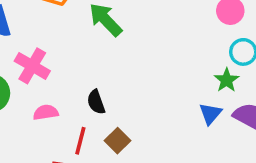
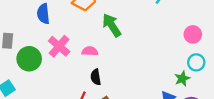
pink semicircle: (46, 112) -> (90, 51), moved

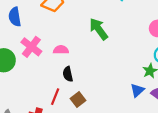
green arrow: (112, 25) -> (99, 29), moved

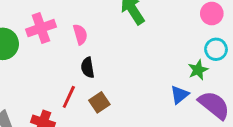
pink cross: (31, 47) -> (41, 28), turned 30
pink semicircle: (61, 50) -> (80, 34), turned 72

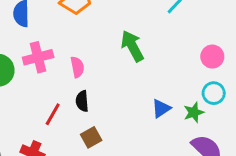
blue triangle: (180, 95) -> (161, 108), moved
red line: (69, 97) -> (53, 114), moved

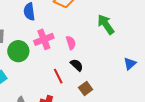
black semicircle: (82, 101) -> (77, 65), turned 144
red line: (53, 114) -> (58, 76), turned -49

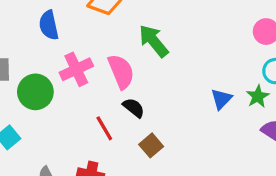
green arrow: (106, 24) -> (154, 41), moved
pink semicircle: (71, 43) -> (121, 72), size x1.5

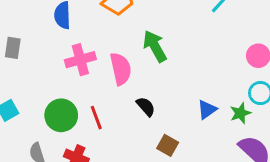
green circle: (35, 92) -> (61, 115), moved
black semicircle: (134, 108) -> (146, 107), moved
brown square: (151, 145) -> (168, 145), moved, turned -30

